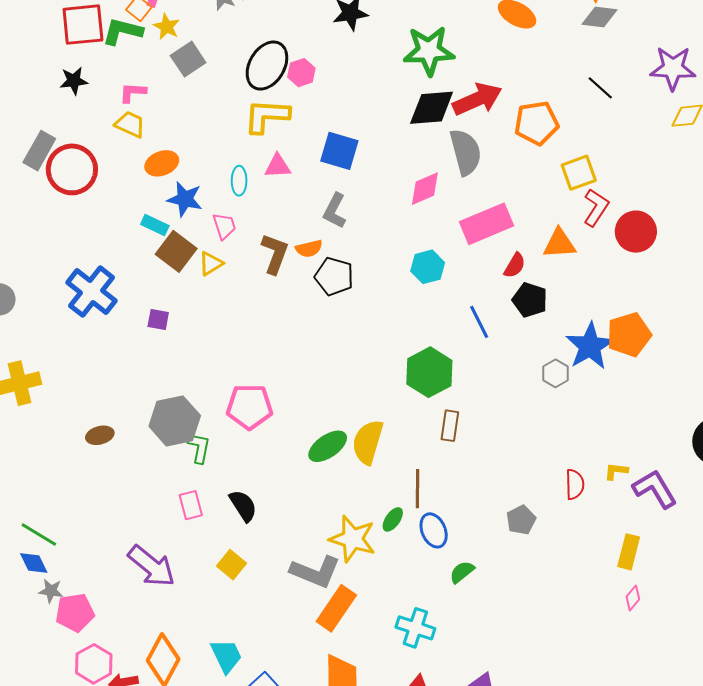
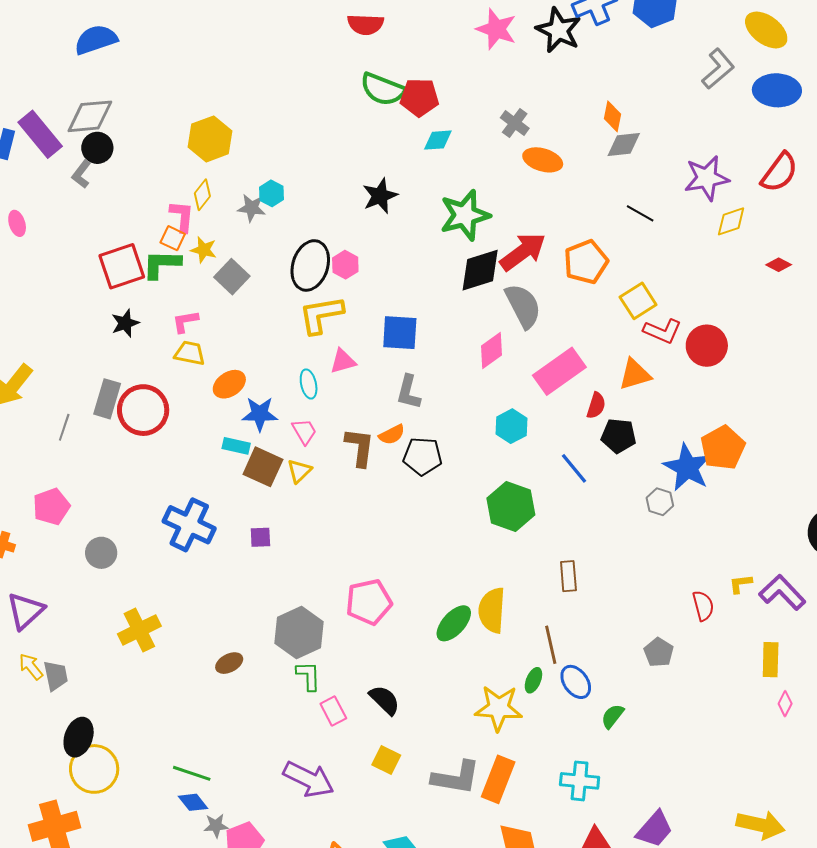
red L-shape: (596, 208) -> (662, 331), turned 93
green hexagon: (429, 372) -> (511, 506), moved
green L-shape: (199, 448) -> (308, 676), moved
gray L-shape: (315, 572) -> (456, 778), moved

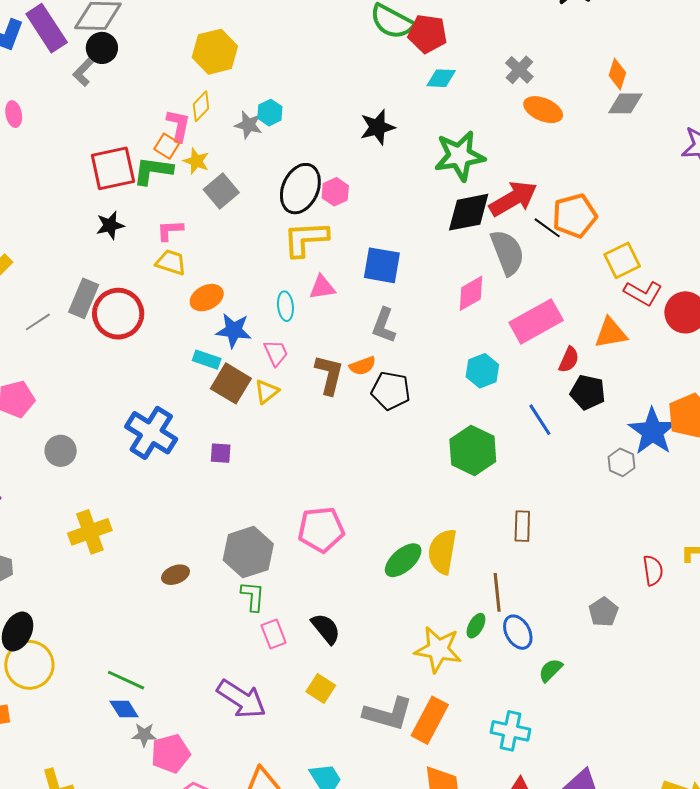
black line: (640, 213) -> (547, 228), moved
gray line: (64, 427) -> (38, 322), turned 32

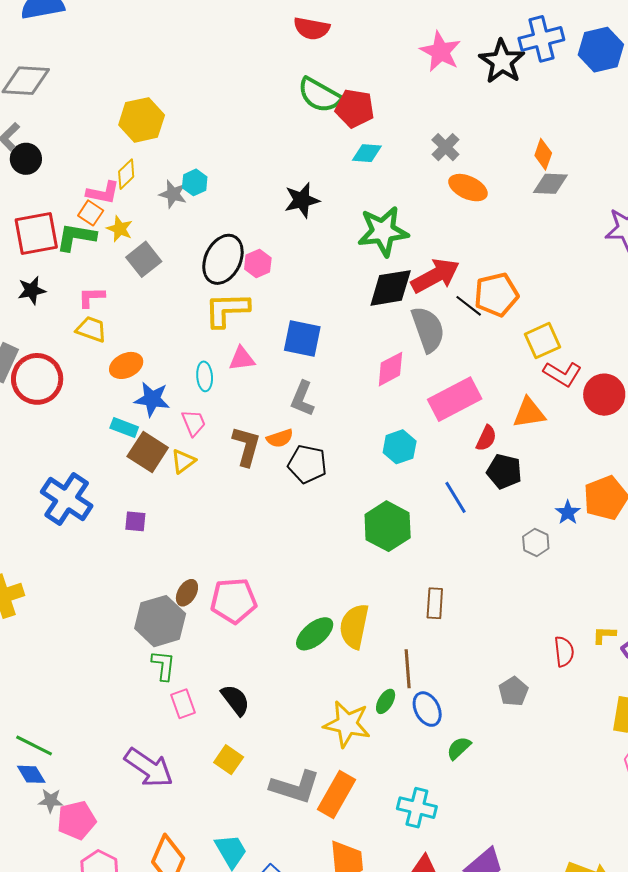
black circle: (102, 48) -> (26, 159), moved
pink L-shape: (178, 126) -> (103, 193), turned 88
blue star: (653, 431) -> (568, 512), size x0.5
brown ellipse: (176, 575) -> (187, 593), moved, turned -40

